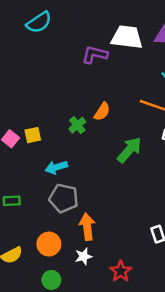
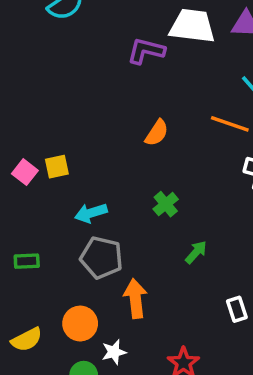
green cross: (77, 125) -> (166, 204), moved
green arrow: (129, 150) -> (196, 252), moved, size x0.6
white star: (84, 256) -> (114, 352), moved

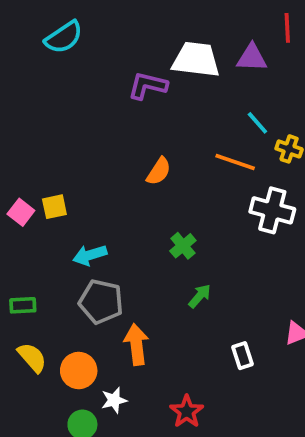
green cross: (166, 204) -> (183, 246), moved
yellow semicircle: (27, 340) -> (32, 357), moved, turned -104

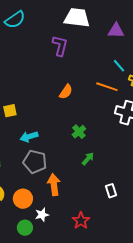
white trapezoid: (196, 60) -> (77, 18), moved
purple L-shape: (148, 86) -> (60, 46), turned 90

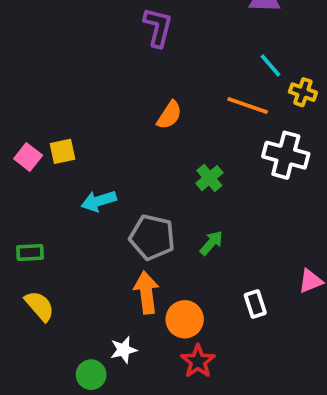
green cross: (79, 132) -> (209, 178), moved
gray pentagon: (35, 162) -> (152, 237), moved
orange circle: (23, 199) -> (185, 319), moved

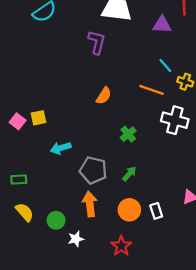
orange circle: (185, 319) -> (129, 210), moved
green circle: (91, 375) -> (56, 220), moved

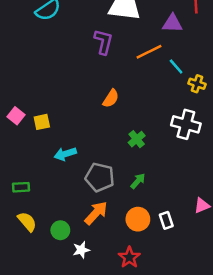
orange line: (151, 90) -> (149, 52), moved, turned -45
pink square: (18, 121) -> (16, 116), moved
orange arrow: (90, 204) -> (96, 213), turned 50

